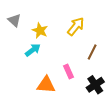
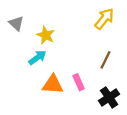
yellow arrow: (76, 26) -> (104, 19), moved
orange triangle: (46, 85) -> (53, 85), moved

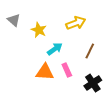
yellow arrow: (104, 19) -> (76, 23), moved, turned 30
cyan arrow: (37, 58) -> (55, 49), moved

